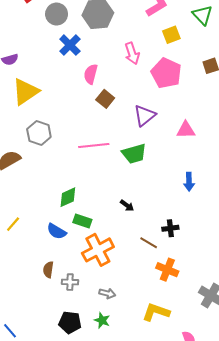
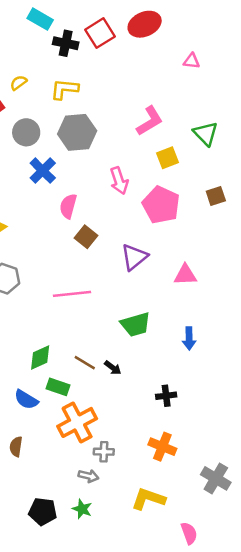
green trapezoid: (134, 154) -> (136, 324), moved
brown line: (149, 243) -> (85, 363), moved
gray cross: (70, 282) -> (104, 452), moved

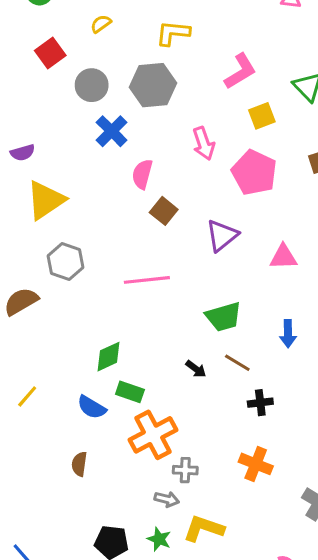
yellow semicircle: (19, 83) -> (101, 24), moved
yellow L-shape: (64, 89) -> (173, 33), moved
brown line: (85, 363) -> (237, 363), moved
yellow L-shape: (148, 499) -> (204, 528), moved

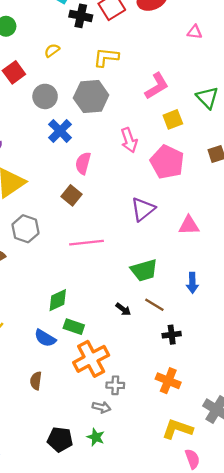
brown square: (164, 211) -> (72, 195), moved
yellow L-shape: (204, 528) -> (177, 429), moved

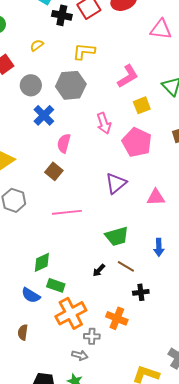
pink triangle: (195, 32) -> (161, 29), size x1.6
black arrow: (123, 309) -> (99, 270), turned 96
orange cross: (168, 381) -> (117, 318), moved

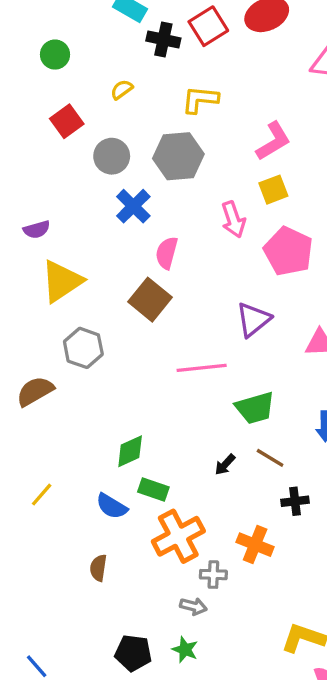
yellow square: (142, 105) -> (273, 190), moved
brown square: (54, 171) -> (150, 300), size x1.4
pink line: (67, 212) -> (202, 368), moved

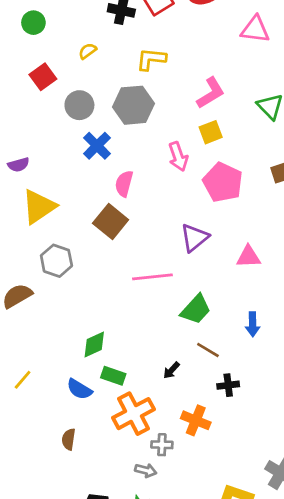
green trapezoid: (255, 408) -> (196, 309), turned -32
black arrow: (225, 465) -> (171, 370), moved

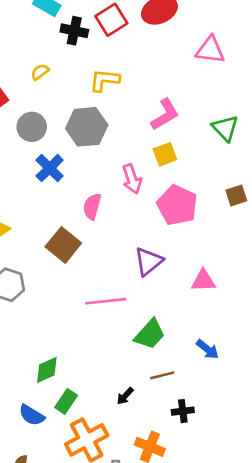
pink semicircle: (124, 184) -> (92, 206), moved
blue arrow: (253, 324) -> (207, 349), turned -50
brown line: (208, 350) -> (162, 375), turned -45
green rectangle: (113, 376) -> (66, 401), turned -75

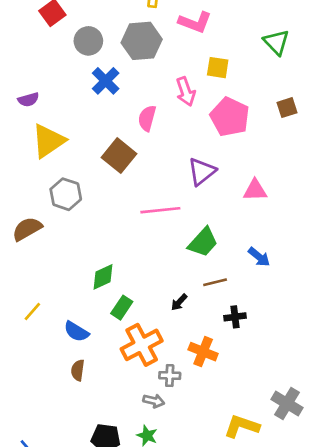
pink L-shape: (165, 114) -> (195, 22), moved, turned 52
yellow square: (165, 154) -> (218, 68), turned 30
blue semicircle: (32, 415) -> (76, 332), moved

